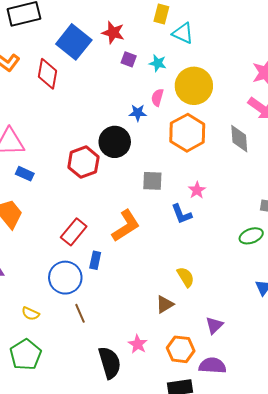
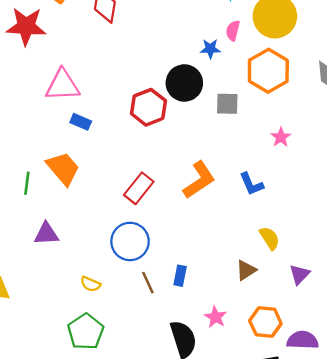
gray square: (152, 181) -> (227, 104), moved
blue L-shape: (182, 214) -> (251, 184), moved
blue rectangle: (95, 260) -> (180, 276), moved
purple triangle: (214, 325) -> (299, 274), moved

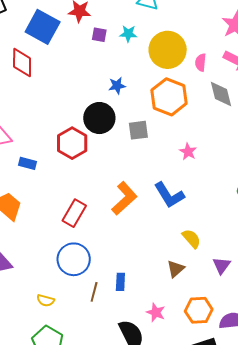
pink semicircle: (233, 31) -> (201, 62), moved
blue rectangle: (81, 122) -> (27, 163), moved
blue L-shape: (251, 184) -> (169, 195), size x1.4
brown line: (148, 283) -> (94, 292), turned 48

